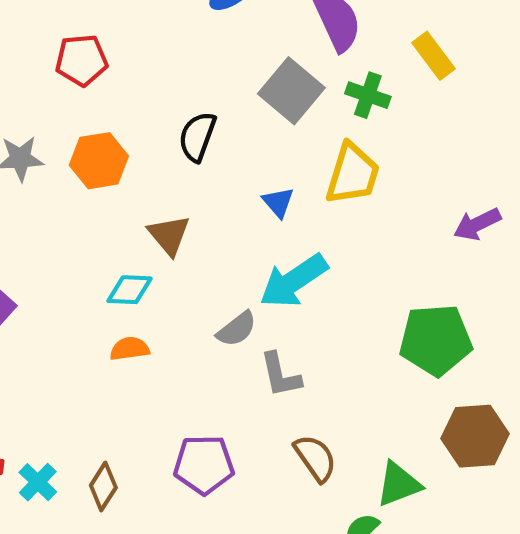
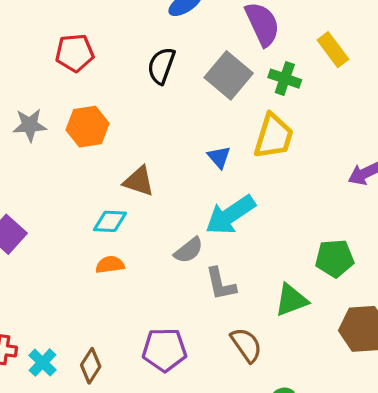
black semicircle: (197, 137) -> (161, 66), moved
brown triangle: (169, 235) -> (139, 181), turned -32
green pentagon: (436, 340) -> (335, 258), size x0.7
green triangle: (398, 484) -> (291, 300), moved

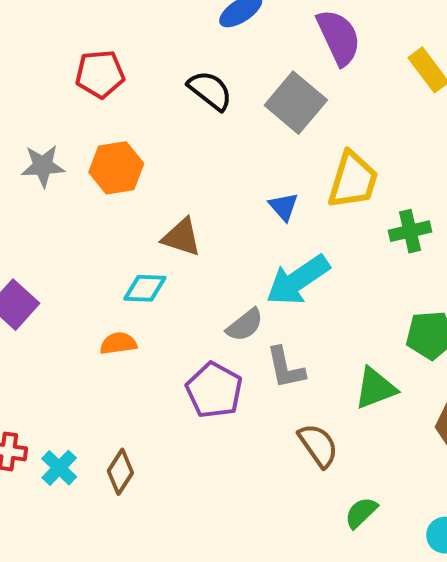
black semicircle: (161, 66) -> (210, 90), turned 108
green cross: (285, 79) -> (410, 231), moved, turned -32
orange semicircle: (110, 265) -> (118, 343), moved
purple pentagon: (164, 350) -> (214, 390), moved, turned 30

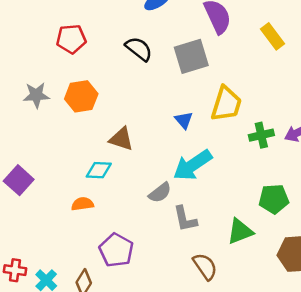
gray square: (296, 103) -> (191, 56), turned 33
purple pentagon: (214, 390) -> (116, 250), moved

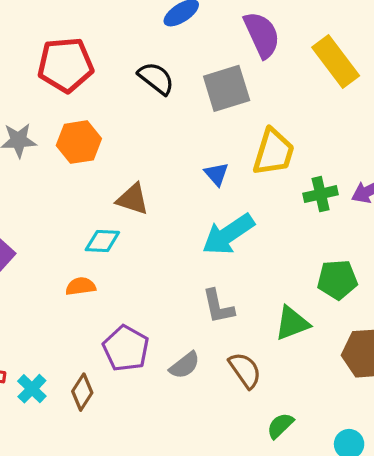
yellow rectangle: (273, 36) -> (336, 62), size x1.4
red pentagon: (71, 39) -> (65, 65), size x1.4
gray semicircle: (160, 193) -> (185, 365), moved

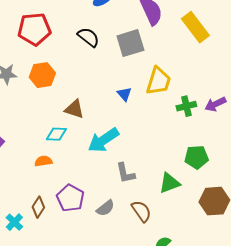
cyan arrow: (228, 234) -> (103, 140), moved
brown diamond: (82, 392) -> (38, 207), moved

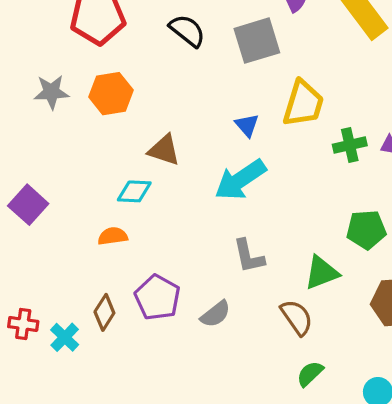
cyan arrow: (103, 140) -> (240, 180), moved
brown semicircle: (141, 211) -> (297, 317), moved

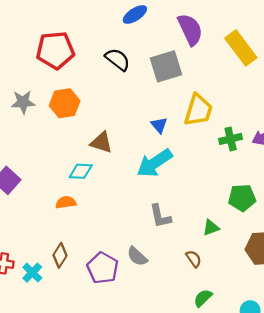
green triangle: (322, 273) -> (211, 228), size x0.7
purple pentagon: (157, 297) -> (103, 268), moved
gray semicircle: (215, 314) -> (137, 256), turned 80
brown semicircle: (297, 317) -> (194, 259), size x0.7

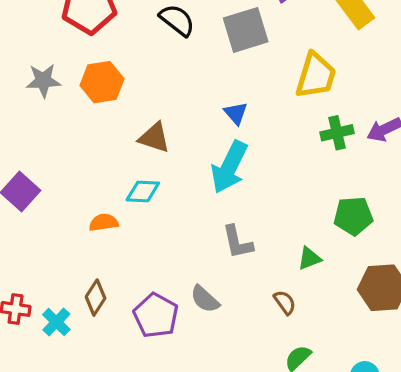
yellow trapezoid: (198, 110) -> (316, 76), moved
cyan arrow: (154, 163) -> (229, 167), turned -30
cyan diamond: (81, 171) -> (143, 191), moved

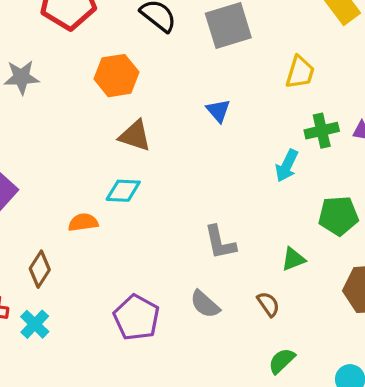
yellow trapezoid: (316, 76) -> (300, 72), size x0.7
orange hexagon: (102, 82) -> (117, 76), moved
cyan arrow: (229, 167) -> (287, 166), moved, size x0.6
brown diamond: (96, 298) -> (40, 269), moved
gray semicircle: (205, 299) -> (205, 304), moved

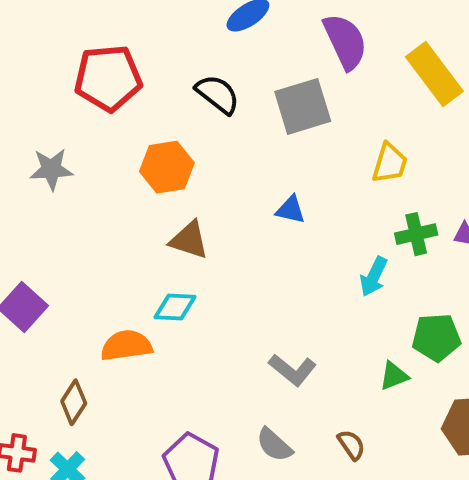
blue triangle: (218, 111) -> (290, 210), turned -36
orange semicircle: (83, 222) -> (126, 345), size x1.4
gray L-shape: (220, 242) -> (293, 370), turned -39
green triangle: (293, 259) -> (394, 376), moved

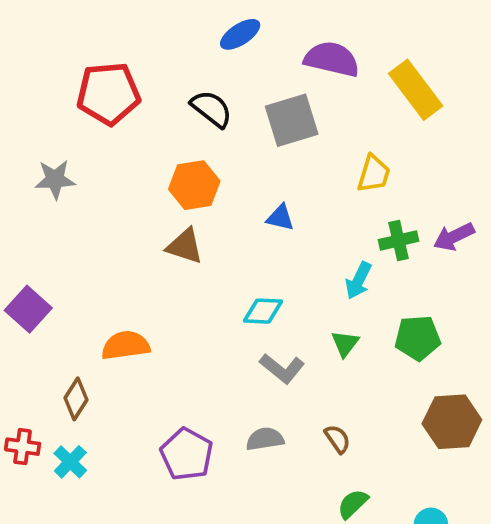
purple semicircle: (345, 42) -> (332, 59), turned -52
orange hexagon: (167, 167) -> (194, 185), moved
cyan diamond: (175, 307) -> (263, 311), moved
green triangle: (394, 376) -> (345, 344), moved, turned -32
gray semicircle: (274, 445) -> (265, 439), turned 129

